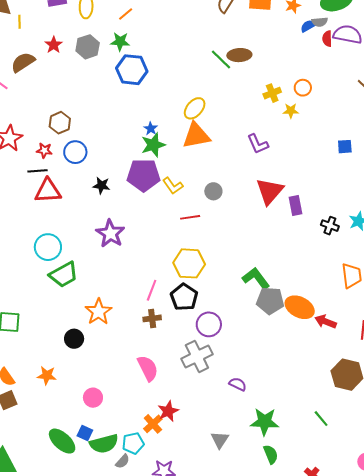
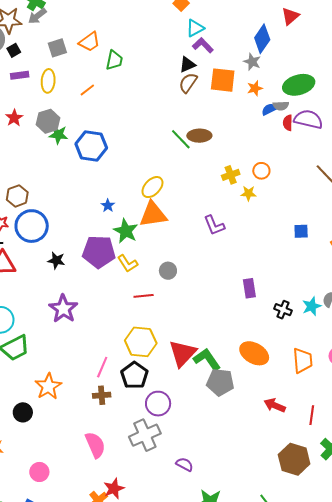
green star: (120, 42) -> (58, 135), moved
green star: (153, 145) -> (126, 231), moved, turned -30
blue circle: (75, 152) -> (32, 226), size x1.4
red triangle: (270, 191) -> (183, 353), moved
orange ellipse: (300, 307) -> (254, 353), moved

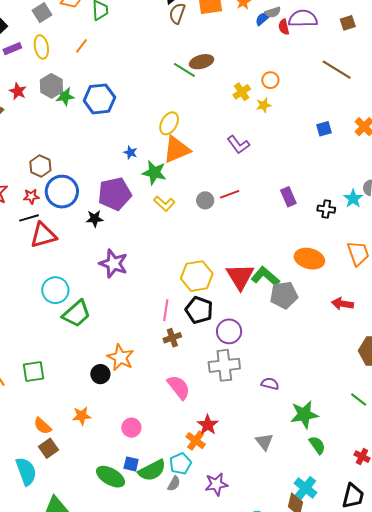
purple pentagon: (99, 252) -> (115, 194), moved
red line: (144, 296) -> (230, 194), moved
orange star: (48, 386) -> (120, 357), moved
gray cross: (145, 435) -> (224, 365), turned 32

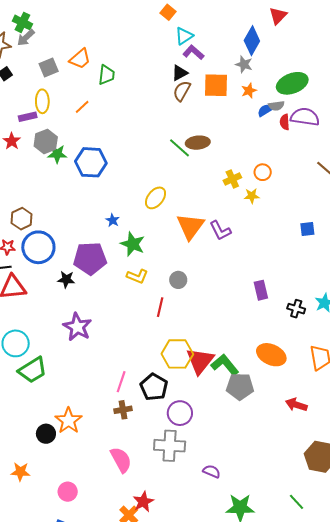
purple rectangle: (12, 49) -> (28, 117), moved
orange triangle: (176, 150) -> (190, 226), moved, turned -40
red line: (230, 194) -> (160, 307), moved, turned -66
yellow L-shape: (164, 204) -> (137, 276), turned -30
yellow hexagon: (197, 276) -> (177, 354), moved

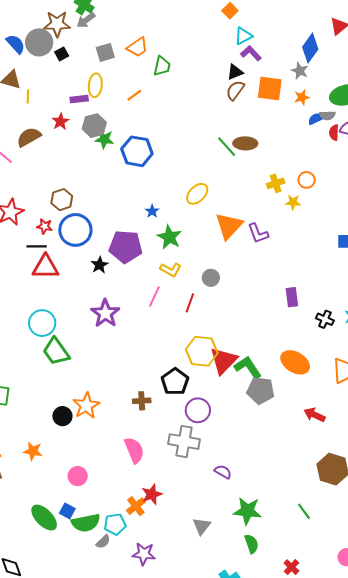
black star: (66, 279) -> (99, 265), turned 30
green trapezoid: (33, 370) -> (56, 351), turned 80
pink line: (121, 382) -> (154, 297), moved

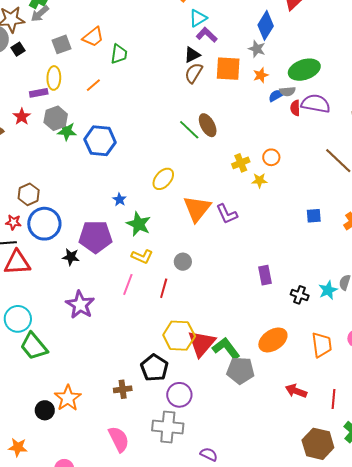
brown ellipse: (245, 143) -> (208, 125), turned 65
black star: (99, 265) -> (71, 257), turned -30
orange ellipse: (295, 362) -> (273, 340), turned -60

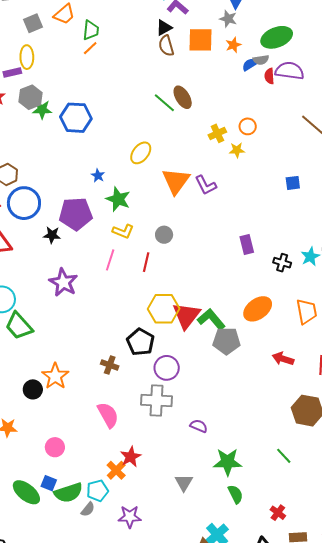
brown semicircle: (194, 73) -> (166, 46), turned -45
orange line: (93, 85) -> (90, 48), moved
brown cross: (123, 389) -> (110, 365), turned 30

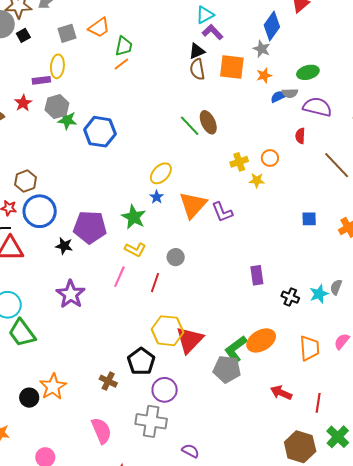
green ellipse: (277, 37) -> (308, 72), size x0.7
red semicircle: (269, 76) -> (300, 136), moved
blue star: (98, 175) -> (157, 197), moved
green L-shape: (211, 319) -> (236, 349), moved, turned -92

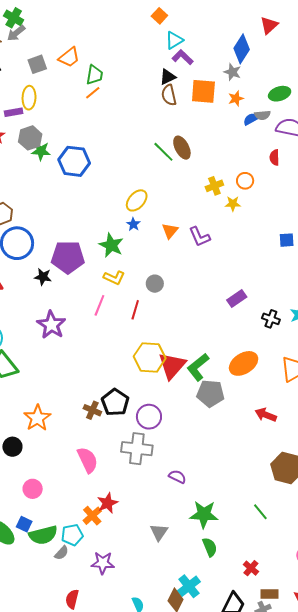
orange triangle: (193, 205) -> (170, 231), size x0.6
purple rectangle: (257, 275) -> (237, 299), turned 66
green L-shape: (236, 349) -> (198, 367), moved
black pentagon: (141, 361) -> (115, 402), moved
black circle: (29, 398) -> (12, 447), moved

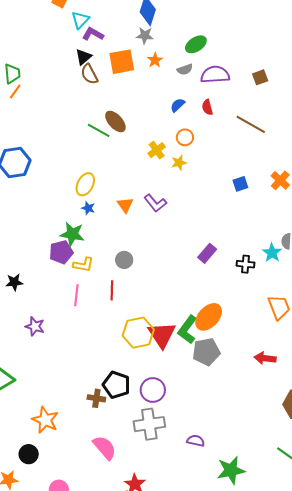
blue semicircle: (251, 119) -> (178, 105), moved
purple pentagon: (68, 257) -> (61, 252), moved, size x0.7
purple star: (51, 325) -> (35, 326), size x0.7
orange ellipse: (244, 363) -> (209, 317), moved

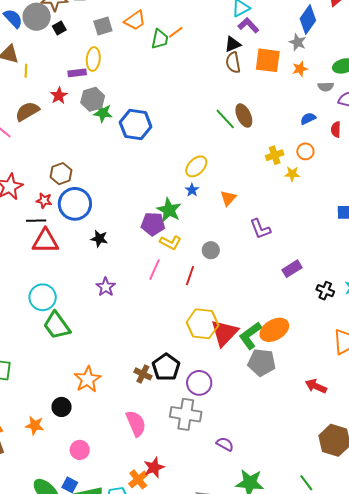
orange line: (15, 91) -> (176, 32), moved
purple L-shape: (155, 203) -> (260, 229), moved

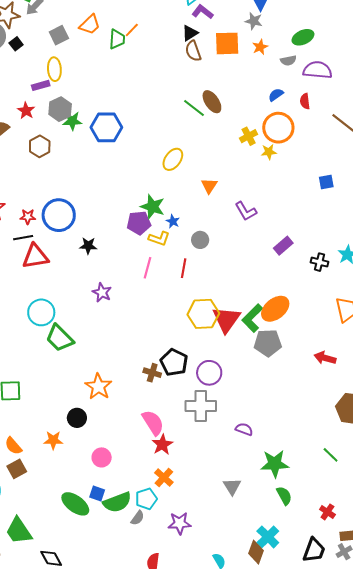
orange circle: (305, 151) -> (278, 128), size x1.8
brown hexagon: (61, 174) -> (40, 146), moved
blue star: (192, 190) -> (173, 221), moved
red star: (154, 467) -> (162, 445), moved

